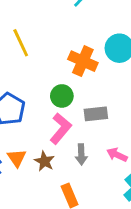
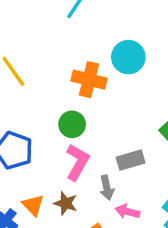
gray rectangle: (96, 114) -> (131, 160), moved
pink arrow: (117, 155) -> (127, 212), moved

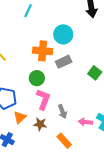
gray rectangle: (131, 160) -> (64, 62), moved
orange triangle: (33, 205) -> (20, 117), moved, turned 40
pink arrow: (127, 212) -> (85, 122), moved

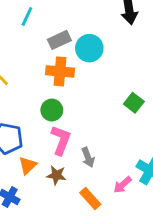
cyan line: (28, 11) -> (27, 16), moved
gray rectangle: (64, 62) -> (59, 40), moved
pink arrow: (85, 122) -> (122, 185), moved, turned -48

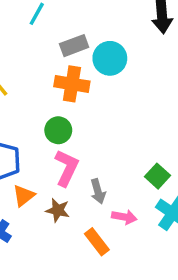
green square: (134, 103) -> (158, 176), moved
pink arrow: (122, 185) -> (124, 217), moved, turned -132

